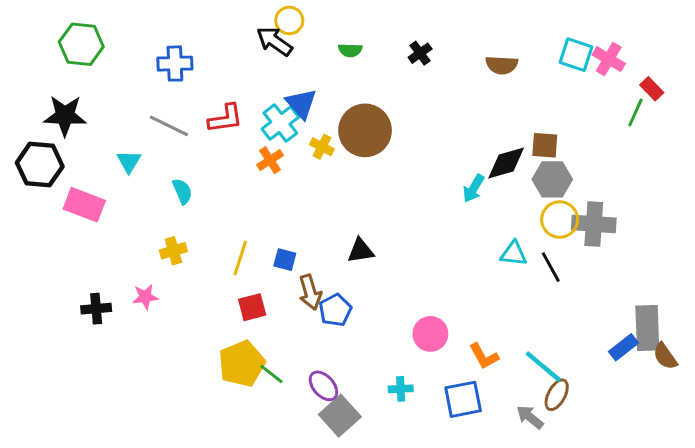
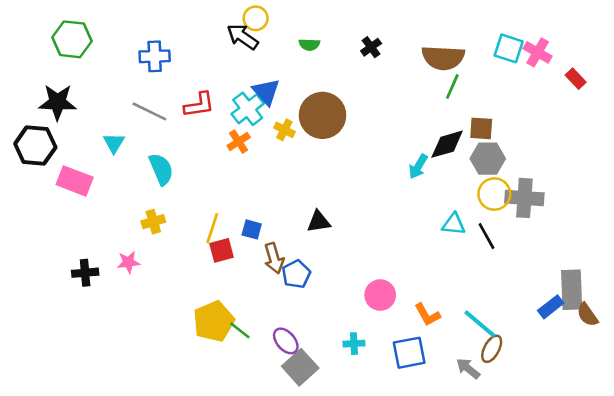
brown semicircle: (502, 65) -> (443, 58), size x1.5
green line: (635, 113) -> (452, 86), moved
cyan semicircle: (182, 191) -> (161, 169), size x1.4
red square: (252, 307) -> (222, 250), moved

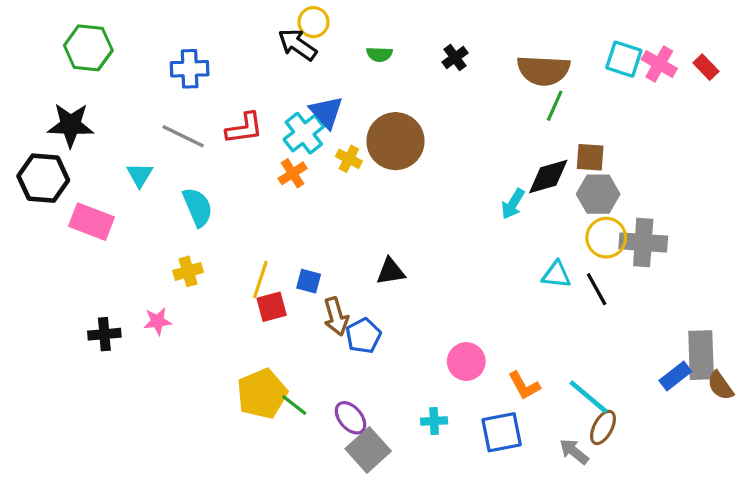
red rectangle: (576, 79) -> (706, 67), moved

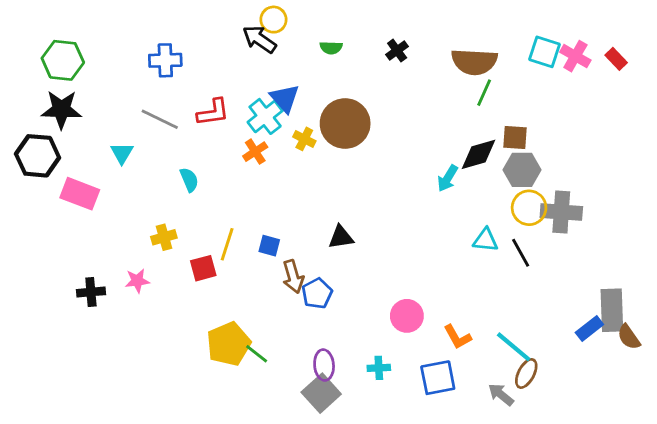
green hexagon: (88, 48) -> (63, 60), moved
cyan semicircle: (198, 207) -> (189, 180), moved, size x0.7
red square: (272, 307) -> (203, 268), moved
purple ellipse: (350, 418) -> (324, 365), moved, turned 36

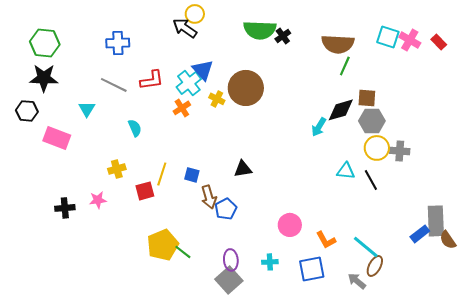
green semicircle: (331, 48) -> (260, 30), moved, size x2.0
black hexagon: (38, 156) -> (27, 111), size x0.7
gray cross: (561, 212) -> (400, 151), size x0.7

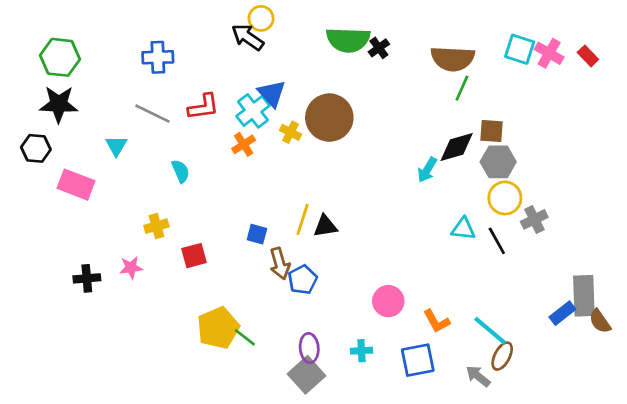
gray cross: (400, 151) -> (534, 219), moved, turned -30
yellow line: (162, 174) -> (303, 219), moved

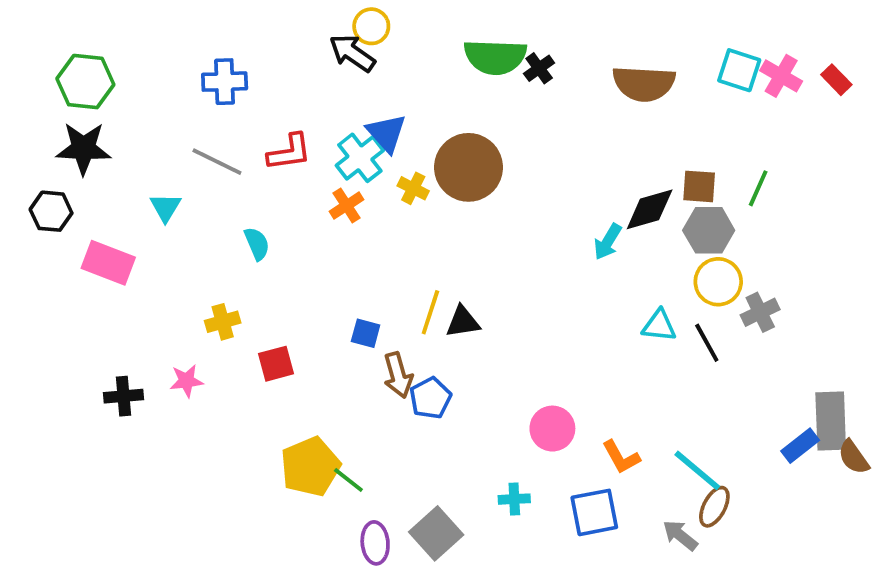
green line: (462, 88) -> (758, 188), moved
purple ellipse: (309, 348) -> (375, 543), moved

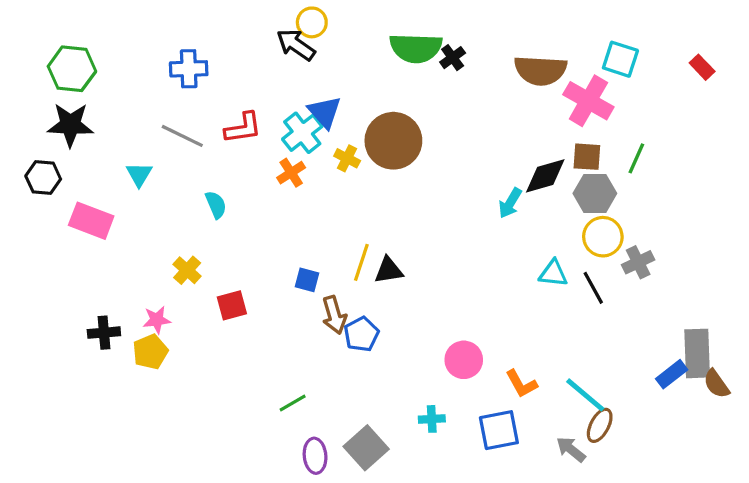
pink cross: (781, 76) -> (588, 101), moved, size x1.4
yellow cross: (223, 322) -> (187, 270), turned -32
yellow pentagon: (310, 467) -> (150, 352), moved, size x0.7
green line: (348, 480) -> (293, 403), turned -68

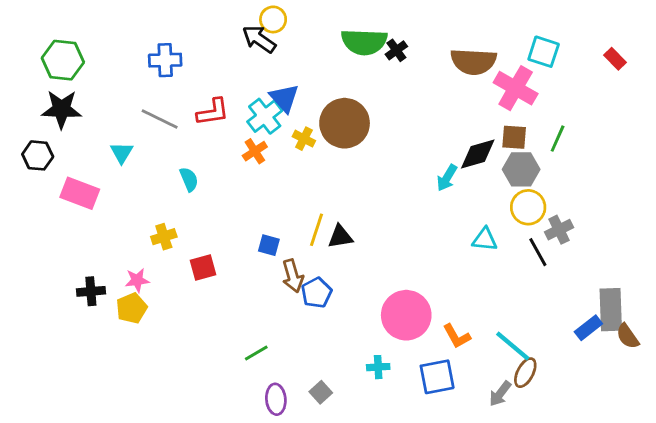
yellow cross: (187, 270) -> (164, 237), turned 30
black line: (593, 288) -> (538, 252), moved
pink circle: (464, 360) -> (406, 315), size x1.5
gray square: (366, 448) -> (321, 392), size x0.6
gray arrow: (571, 449) -> (500, 394), turned -92

